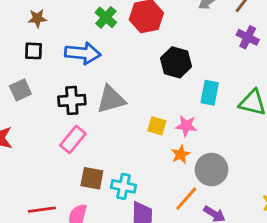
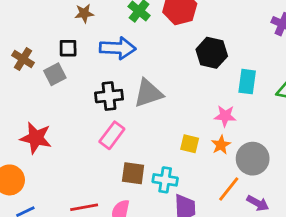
brown star: (37, 18) -> (84, 13), moved
gray square: (20, 90) -> (55, 74), moved
yellow square: (157, 126) -> (190, 144), moved

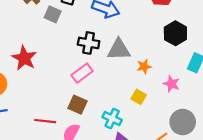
gray square: (55, 74) -> (53, 14), turned 35
orange star: (221, 145) -> (144, 66), moved
brown square: (133, 173) -> (77, 105), moved

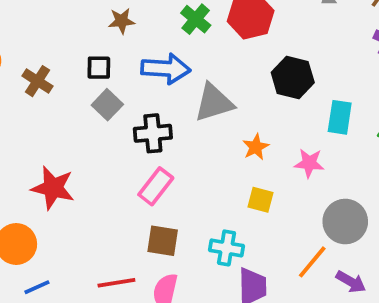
gray square: (53, 14) -> (107, 105), moved, turned 35
gray triangle: (119, 50) -> (214, 103), moved

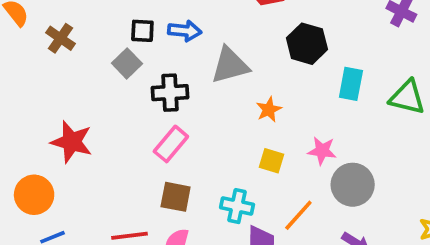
black square: (99, 68) -> (142, 31), moved
blue arrow: (166, 69) -> (185, 31), size x0.7
pink star: (309, 163) -> (322, 151), moved
orange line: (312, 262) -> (298, 215), moved

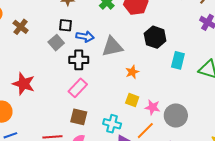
blue arrow: (185, 31) -> (85, 37), moved
pink star: (322, 151) -> (153, 107), moved

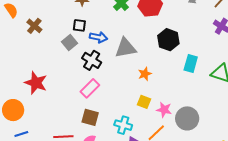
black cross: (79, 60) -> (92, 60), turned 30

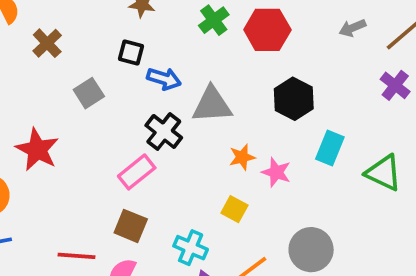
gray square: (69, 43) -> (89, 93), moved
black cross: (92, 60) -> (164, 132), moved
pink star: (164, 110) -> (276, 172), moved

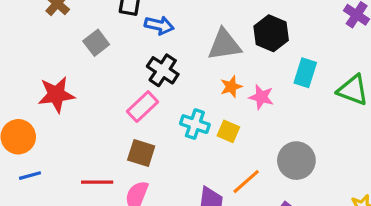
gray triangle: (212, 105) -> (224, 45), moved
red star: (37, 150) -> (56, 95), turned -30
cyan cross: (191, 248) -> (195, 124), moved

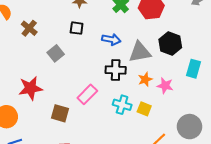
blue arrow: (159, 25) -> (111, 40), moved
black cross: (163, 70) -> (116, 70), moved, turned -30
brown square: (141, 153) -> (60, 113), moved

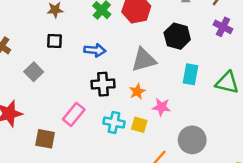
black hexagon: (170, 44) -> (177, 36), moved
gray triangle: (140, 52) -> (144, 60), moved
pink star: (165, 86) -> (161, 107), moved

